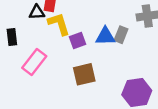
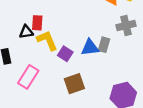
purple square: (77, 40) -> (65, 54), turned -32

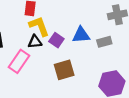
black triangle: (26, 32) -> (35, 42), moved
gray rectangle: (104, 45) -> (104, 42), moved, turned 56

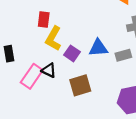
yellow L-shape: (39, 26) -> (53, 39), turned -130
black triangle: (35, 42) -> (49, 70), moved, turned 32

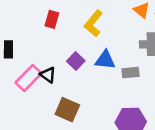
yellow L-shape: (53, 39) -> (93, 23), moved
brown square: (80, 85) -> (67, 110), moved, turned 30

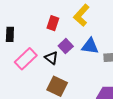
red rectangle: (52, 19) -> (53, 23), moved
black triangle: (48, 75) -> (51, 58), moved

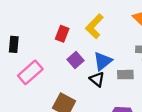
blue triangle: (90, 46) -> (103, 61), turned -48
black triangle: (51, 58) -> (97, 79), moved

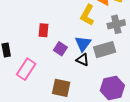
yellow L-shape: (94, 26) -> (87, 15), moved
gray rectangle: (125, 75) -> (105, 50), size x1.5

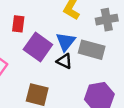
purple square: (60, 49) -> (38, 47), size x1.6
gray rectangle: (105, 50) -> (92, 50), turned 30

